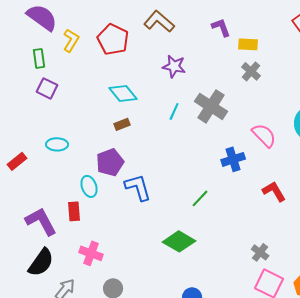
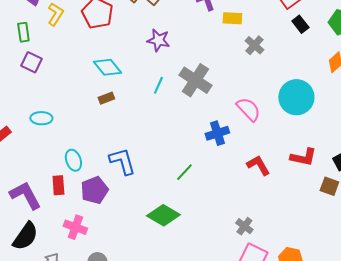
gray cross: (251, 71) -> (254, 45), moved
purple pentagon: (110, 162) -> (94, 190), moved

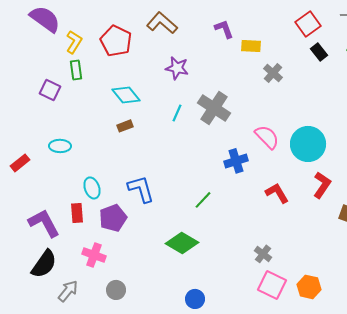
green rectangle: (23, 32) -> (76, 70), moved
cyan circle: (296, 97) -> (308, 144), moved
red L-shape: (303, 157) -> (322, 185), turned -68

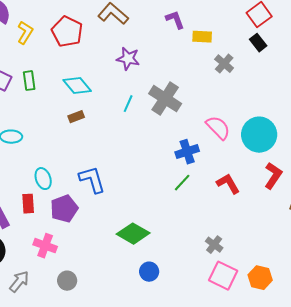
black rectangle: (319, 52) -> (258, 43), moved
green rectangle: (76, 70) -> (29, 81), moved
green line: (203, 200) -> (182, 183), moved
blue circle: (195, 299) -> (149, 272), moved

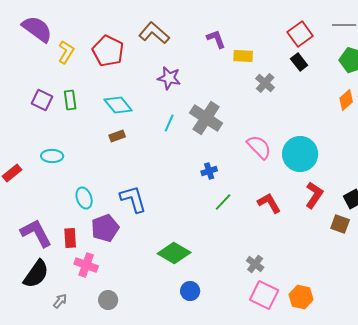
blue cross: (187, 152) -> (209, 171), moved, size x0.7
red rectangle: (28, 204) -> (70, 238), moved
gray arrow: (19, 282) -> (60, 301), size x0.7

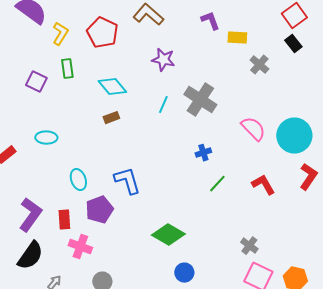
green rectangle: (70, 100) -> (67, 69), moved
purple L-shape: (36, 233) -> (30, 215), turned 64

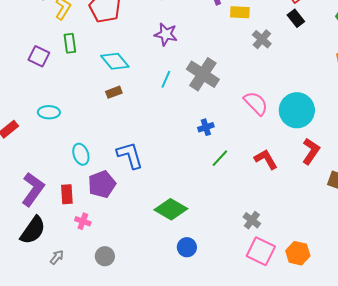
pink cross: (80, 247) -> (83, 221), size x0.7

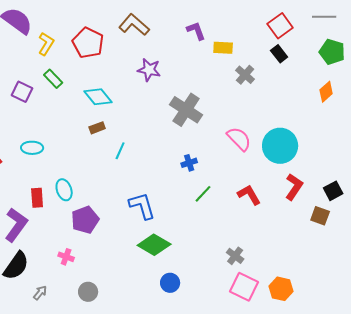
green rectangle: (70, 43) -> (53, 79), turned -36
cyan line: (166, 79) -> (120, 151), moved
blue L-shape: (130, 155) -> (142, 206), moved
red rectangle: (67, 194) -> (37, 198), moved

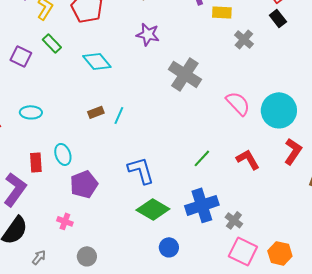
brown rectangle: (97, 128) -> (96, 112), moved
blue cross: (189, 163) -> (202, 205), moved, size x2.0

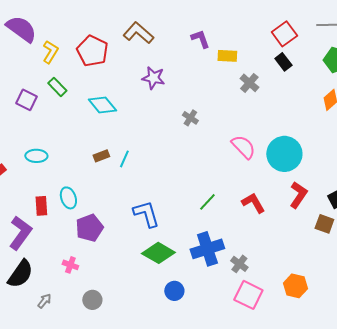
gray cross: (185, 74) -> (190, 118), size x0.5
orange hexagon: (280, 253) -> (295, 286), moved

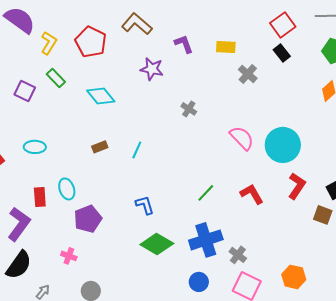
purple L-shape: (200, 39) -> (184, 44), moved
cyan line: (124, 159) -> (137, 150), moved
blue L-shape: (146, 214) -> (145, 205), size x0.7
blue circle: (174, 291) -> (199, 282), moved

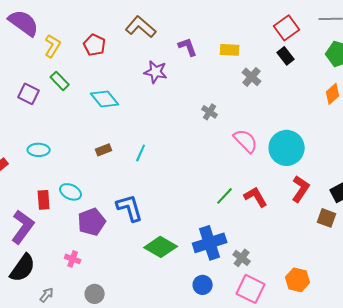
red pentagon: (91, 42) -> (95, 45), size x0.7
gray cross: (189, 109) -> (210, 112), moved
cyan ellipse: (67, 189) -> (71, 192), turned -45
green line: (206, 193) -> (225, 196), moved
blue L-shape: (145, 205) -> (130, 208), moved, size x1.4

